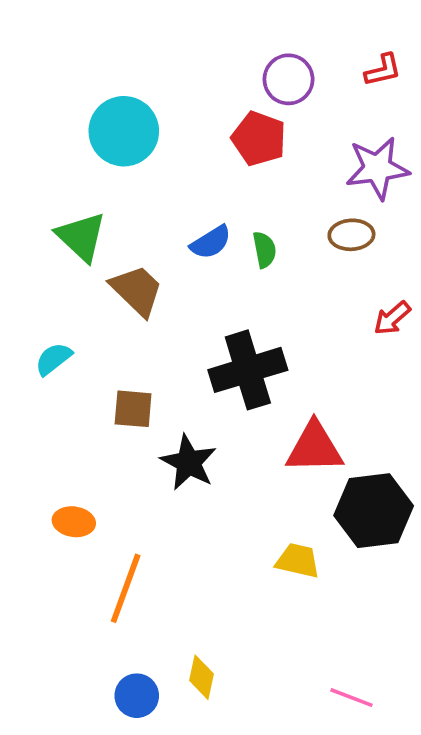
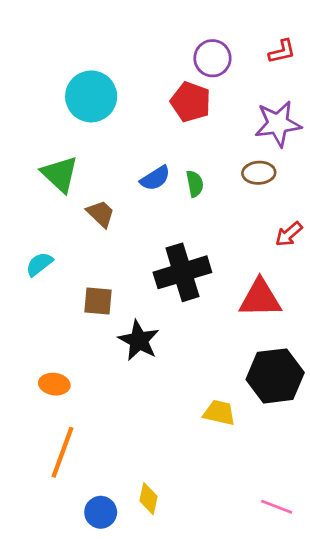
brown trapezoid: (137, 290) -> (101, 214), size x0.7
red triangle: (314, 448) -> (260, 298), moved
orange line: (126, 588) -> (62, 452), moved
pink line: (351, 698) -> (277, 507), moved

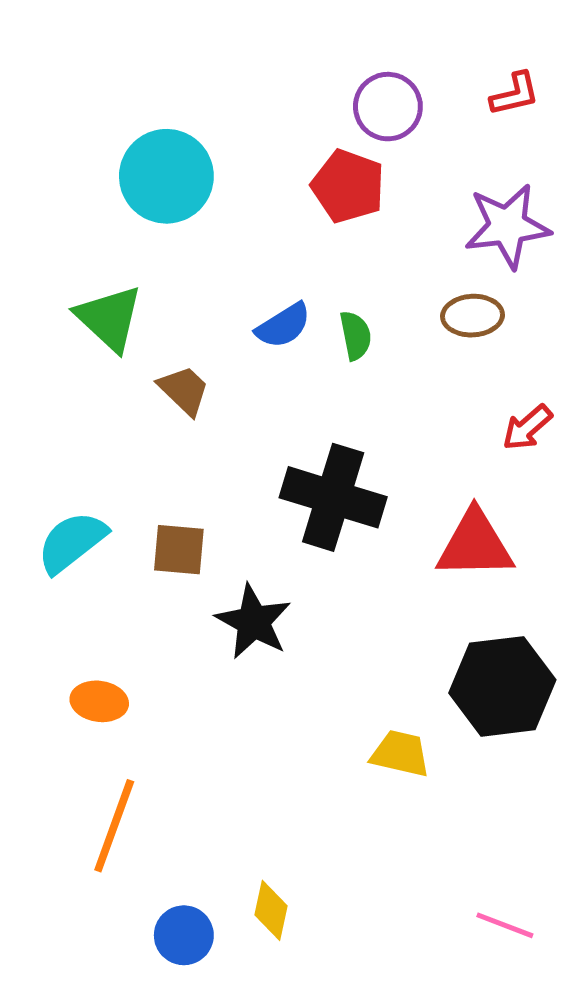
cyan semicircle: (39, 264) -> (72, 542), moved, size x1.4
black cross: (182, 272) -> (333, 497), turned 34

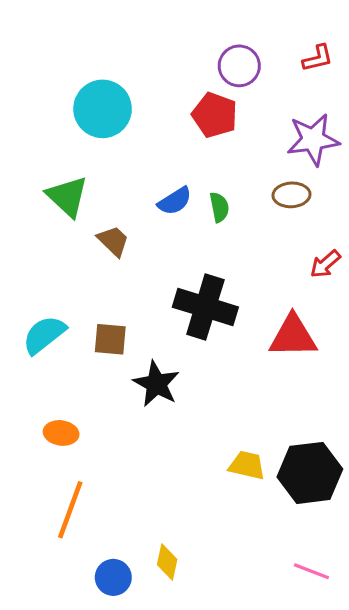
black hexagon: (502, 686) -> (310, 473), moved

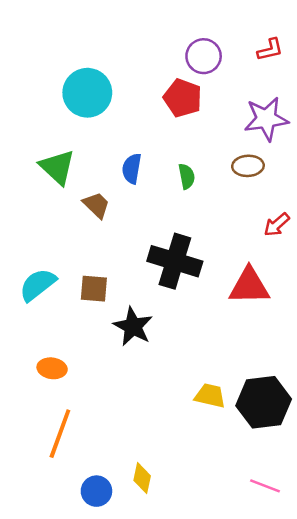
blue semicircle: (175, 201) -> (132, 168), moved, turned 132

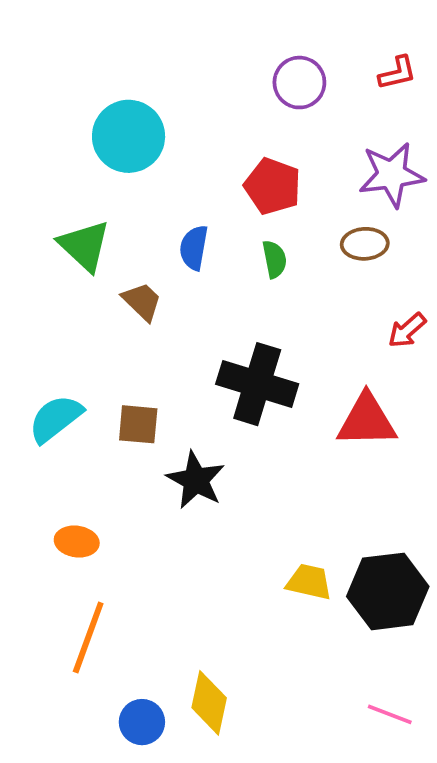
red pentagon: (183, 98) -> (273, 186), moved
yellow diamond: (142, 478) -> (209, 703), size x1.4

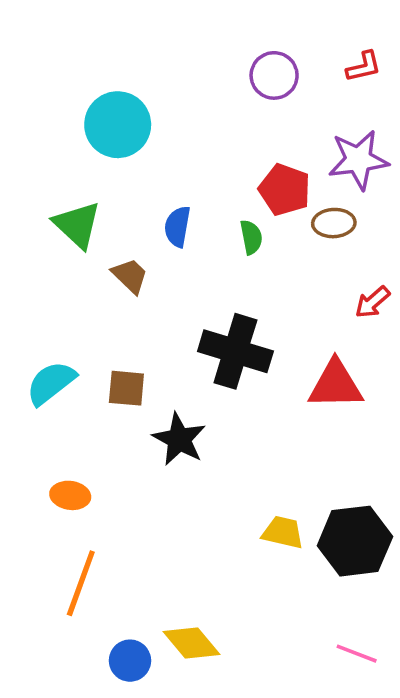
red pentagon: (273, 186) -> (285, 190), moved
yellow diamond: (209, 703) -> (191, 643), turned -52

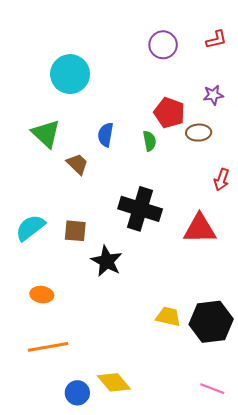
purple star: (358, 160) -> (213, 95), size x0.6
red arrow: (372, 302) -> (222, 180), turned -30
orange line: (81, 583) -> (48, 347), turned 60

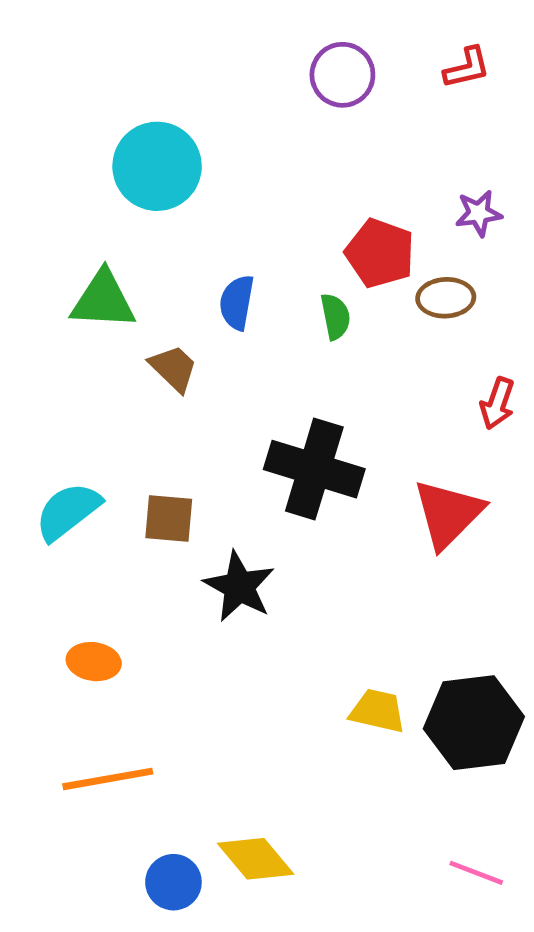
red L-shape: (216, 40) -> (467, 68), moved
purple circle: (163, 45) -> (342, 75), moved
green triangle: (46, 134) -> (103, 300), turned -40
red triangle: (200, 229) -> (448, 514), turned -44

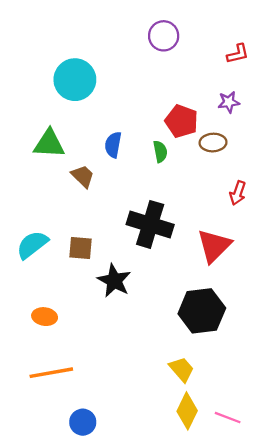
red L-shape: (467, 68) -> (238, 54), moved
yellow trapezoid: (378, 711) -> (182, 369), moved, turned 36
black hexagon: (474, 723) -> (202, 311), moved
yellow diamond: (256, 859) -> (187, 411), moved, turned 66

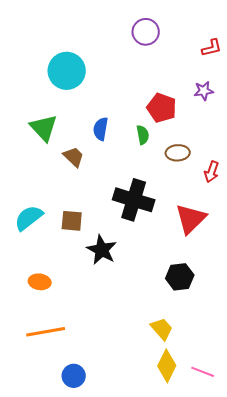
brown ellipse: (213, 143) -> (178, 153), moved
green triangle: (49, 144) -> (44, 128), turned 44
black hexagon: (202, 311) -> (180, 277), size x0.7

